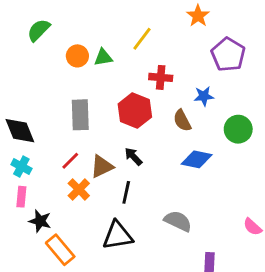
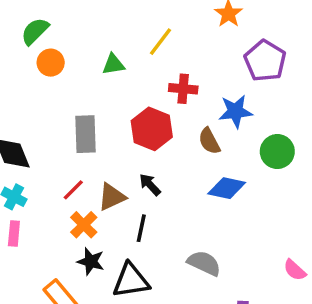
orange circle: (77, 56) -> (51, 63), moved
blue star: (204, 96) -> (235, 111), size x1.4
black star: (40, 221) -> (91, 261), moved

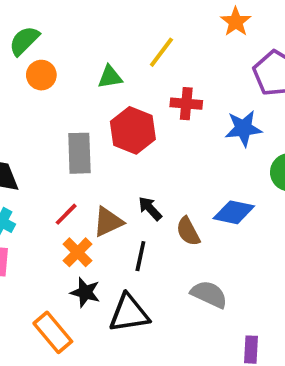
red hexagon: (152, 129) -> (133, 130), moved
brown semicircle: (209, 141) -> (188, 231), moved

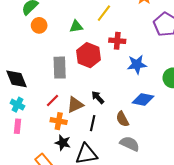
blue star: (243, 128) -> (137, 64), moved
brown semicircle: (188, 231) -> (122, 119), moved
orange cross: (78, 252) -> (59, 121), turned -35

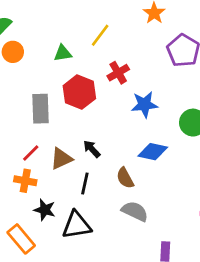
red cross: (117, 41) -> (118, 73), turned -35
orange cross: (59, 121) -> (25, 181), moved

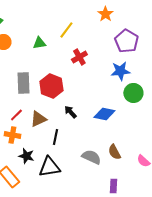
red hexagon: (79, 92) -> (51, 86), moved
blue star: (144, 105) -> (120, 71), moved
black arrow: (92, 149) -> (70, 112), moved
brown semicircle: (125, 178) -> (114, 152), moved

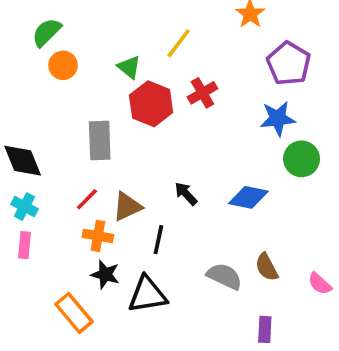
green triangle: (39, 43) -> (129, 67), turned 48
red hexagon: (51, 86) -> (151, 104), moved
orange cross: (12, 135) -> (98, 236), moved

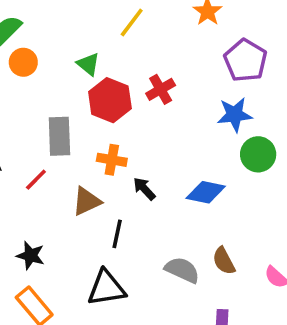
yellow line: (179, 43) -> (132, 23), moved
red line: (87, 199) -> (36, 180), moved
orange cross: (98, 236) -> (112, 160), moved
black star: (105, 274) -> (31, 256), moved

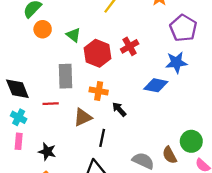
green triangle: (88, 64) -> (73, 35), moved
green circle: (258, 154) -> (191, 141), moved
red line: (36, 180) -> (51, 104), turned 42
blue diamond: (206, 192) -> (156, 85), moved

